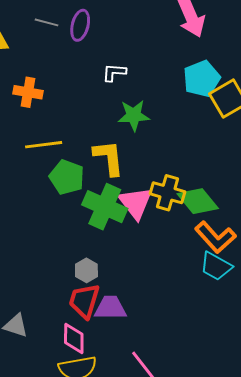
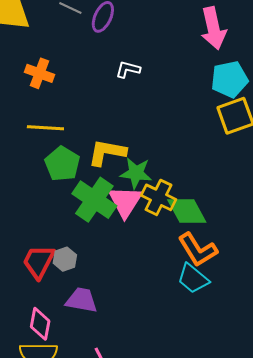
cyan pentagon: (202, 79) -> (229, 79), moved
green star: (134, 115) -> (136, 173), moved
yellow L-shape: (109, 158) -> (107, 152), turned -84
red trapezoid: (84, 301) -> (39, 262), moved

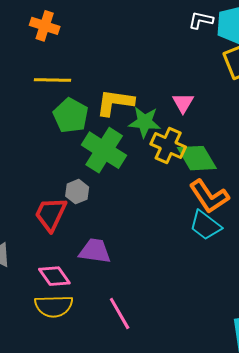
white L-shape: (128, 69) -> (201, 20), moved
pink triangle: (125, 201) -> (183, 103), moved, size x0.6
gray hexagon: (65, 259) -> (77, 192), moved
pink diamond: (40, 324) -> (54, 276), turned -44

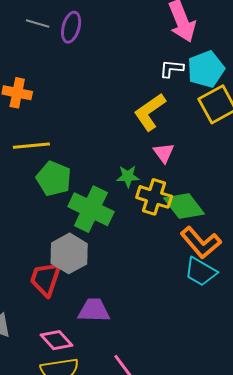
yellow L-shape: (115, 102) -> (150, 112), moved, turned -36
green star: (145, 122) -> (128, 176), size x0.7
gray hexagon: (77, 192) -> (69, 253), size x1.6

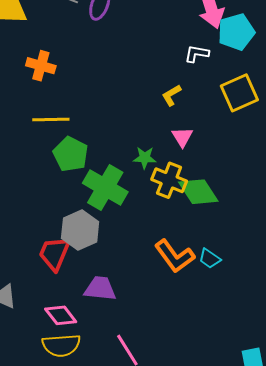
cyan pentagon: (206, 69) -> (236, 32), moved
yellow L-shape: (150, 112) -> (171, 95), size x0.6
orange L-shape: (201, 243) -> (175, 256), moved
cyan trapezoid: (201, 272) -> (210, 258), size x0.7

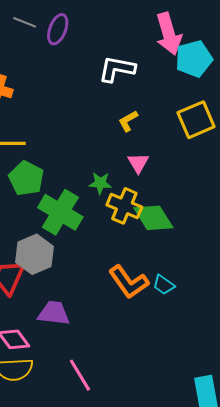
white L-shape: (197, 54) -> (117, 69), moved, size x1.5

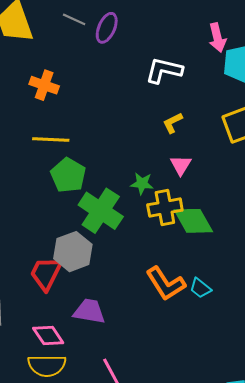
pink arrow: (169, 34) -> (217, 38), size x0.7
yellow cross: (124, 206) -> (165, 208), turned -36

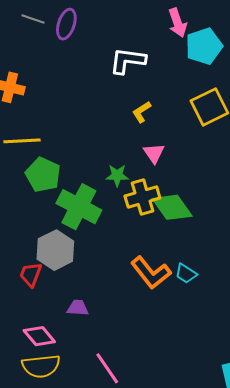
red trapezoid: (46, 273) -> (31, 275), size x0.7
purple trapezoid: (89, 311) -> (78, 308), size x0.7

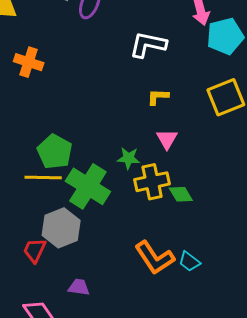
yellow L-shape: (142, 112) -> (158, 97), turned 30
yellow line: (22, 141) -> (43, 177), moved
green diamond: (172, 207) -> (181, 194), size x0.6

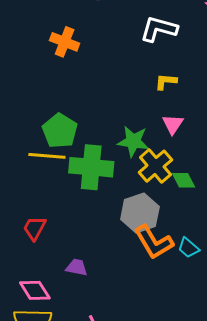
orange cross: (29, 62) -> (65, 42), moved
green star: (129, 158) -> (133, 141), size x1.4
yellow cross: (152, 182) -> (155, 166), turned -32
green cross: (88, 186) -> (91, 167), turned -30
gray hexagon: (61, 228) -> (140, 213), moved

